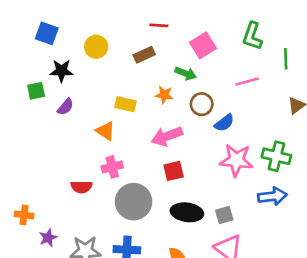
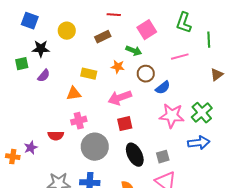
orange triangle: (105, 131) -> (74, 94), turned -42
green cross: (276, 156) -> (202, 113), turned 35
black ellipse: (187, 212) -> (135, 155), turned 55
purple star: (48, 238) -> (31, 148), moved

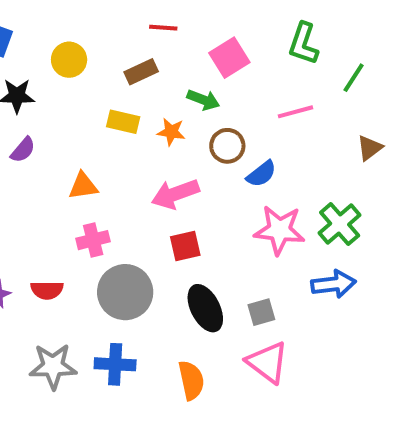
green line: (209, 40) -> (354, 78), turned 35
yellow rectangle: (89, 74) -> (123, 122), moved
red semicircle: (56, 136) -> (47, 290), moved

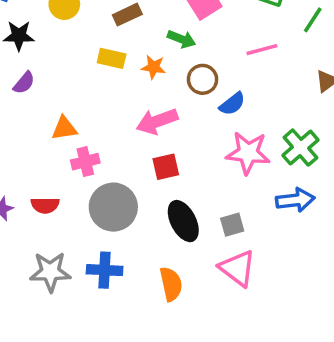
orange triangle: (83, 186) -> (64, 128), moved

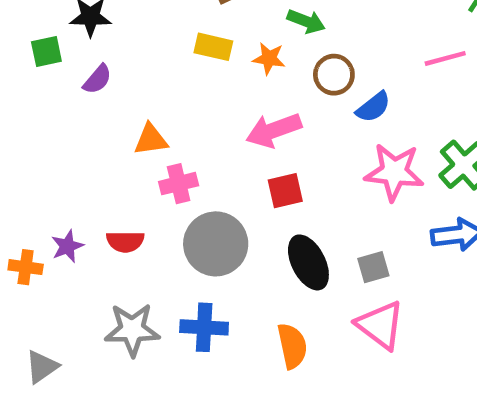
pink line: (262, 50) -> (445, 58), moved

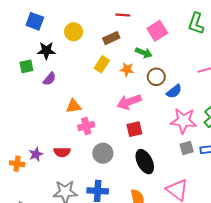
yellow rectangle: (213, 47) -> (102, 64), turned -70
gray circle: (216, 244) -> (103, 153), size x0.7
gray square: (373, 267) -> (187, 148), moved

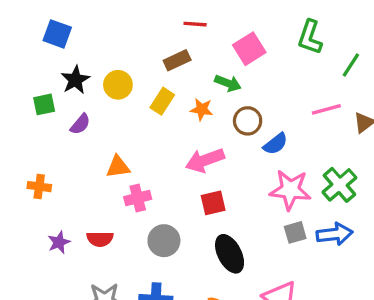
yellow circle: (74, 32) -> (118, 85), moved
black star: (46, 51) -> (75, 80), turned -30
orange cross: (17, 164) -> (39, 187), moved

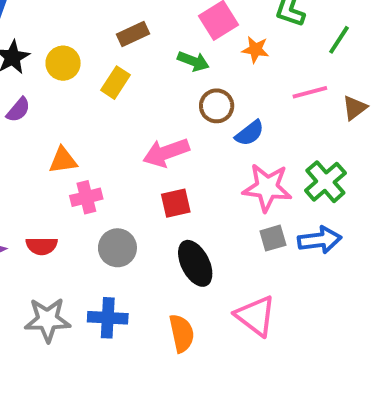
orange star: (202, 109) -> (255, 50), moved

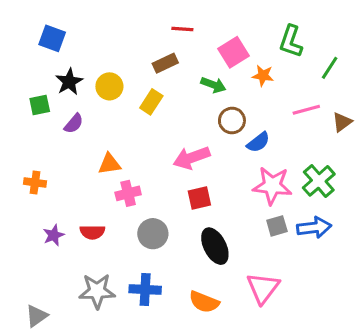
pink triangle: (255, 316) -> (263, 288), turned 30
orange semicircle: (182, 333) -> (204, 302), turned 124

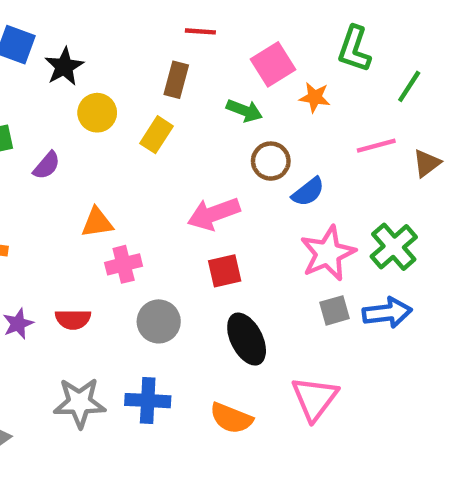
brown rectangle: (165, 63) -> (176, 80), turned -50
black star: (69, 82) -> (64, 67), moved
pink star: (272, 186) -> (328, 253), turned -30

